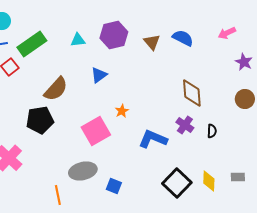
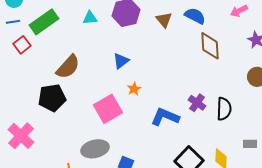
blue triangle: (99, 75) -> (121, 61), moved
brown diamond: (192, 93) -> (210, 46), moved
black semicircle: (212, 131) -> (224, 109), size x1.6
gray rectangle: (238, 177) -> (250, 144), moved

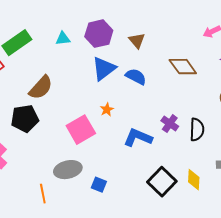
blue semicircle: (195, 16) -> (136, 77), moved
brown diamond: (210, 46) -> (183, 67), turned -32
blue triangle: (121, 61) -> (104, 69), moved, size x1.5

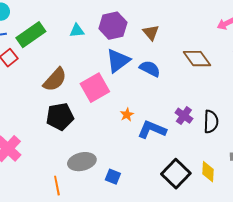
orange star: (107, 110) -> (127, 115), moved
black pentagon: (25, 119) -> (60, 117), moved
pink square: (81, 130) -> (95, 88), moved

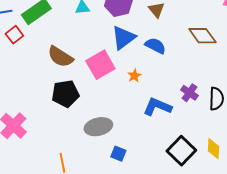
brown semicircle: (55, 80) -> (60, 57), turned 80
orange star: (127, 115) -> (134, 76), moved
gray ellipse: (82, 162) -> (98, 127), moved

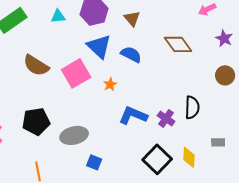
blue triangle: (123, 38) -> (99, 46), turned -40
purple cross: (189, 93) -> (166, 118), moved
black pentagon: (65, 94) -> (36, 121), moved

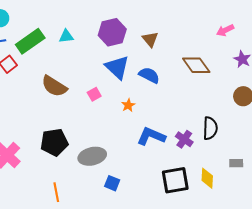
cyan triangle: (58, 16) -> (66, 36), moved
pink square: (76, 73) -> (94, 94), size x0.5
black square: (157, 159) -> (175, 180), turned 36

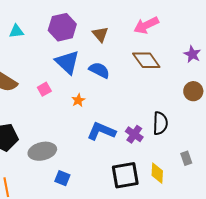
pink arrow: (225, 30) -> (146, 25), moved, size x1.4
gray rectangle: (236, 163) -> (186, 158), turned 72

